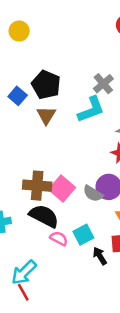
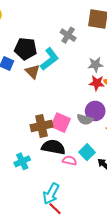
cyan L-shape: (91, 110) -> (50, 59), moved

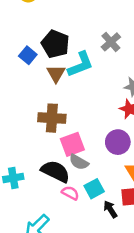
gray semicircle: (85, 119) -> (79, 162), moved
pink square: (61, 123) -> (72, 144), turned 30
brown cross: (41, 126) -> (52, 118), moved

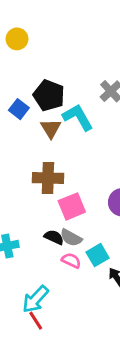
cyan L-shape: (80, 64) -> (78, 117), turned -96
gray semicircle: (79, 162) -> (71, 238), moved
black semicircle: (55, 171) -> (54, 237), size x0.6

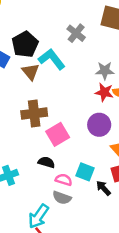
black pentagon: (49, 95) -> (25, 44), turned 30
gray semicircle: (71, 238) -> (62, 198), moved
cyan square: (98, 255) -> (85, 172), turned -30

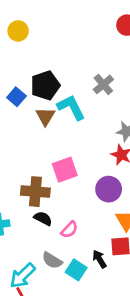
brown cross: (34, 114) -> (35, 192), moved
pink square: (58, 134) -> (65, 170), moved
cyan square: (85, 172) -> (76, 270), moved
pink semicircle: (64, 180) -> (69, 230), moved, turned 105

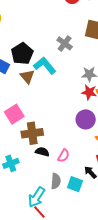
pink square: (65, 170) -> (14, 114), moved
gray semicircle: (52, 260) -> (56, 181), turned -105

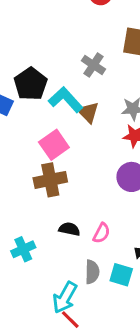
brown triangle: (27, 76) -> (88, 112), moved
pink square: (14, 114) -> (54, 145), moved
brown cross: (32, 133) -> (50, 180), moved

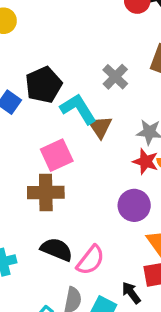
black semicircle: (69, 229) -> (57, 249), size x1.4
pink semicircle: (101, 233) -> (91, 260), size x1.4

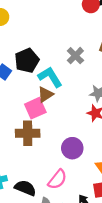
brown triangle: (100, 127) -> (45, 95), moved, turned 30
purple circle: (134, 205) -> (72, 148), moved
black semicircle: (57, 249) -> (25, 188), moved

